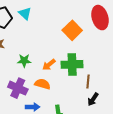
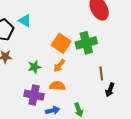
orange square: (72, 30) -> (61, 43), moved
green cross: (72, 64) -> (86, 43), moved

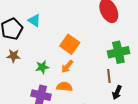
green cross: (86, 43) -> (118, 52), moved

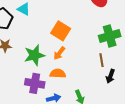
green star: (42, 67) -> (34, 55), size x1.5

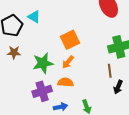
orange square: (61, 31) -> (70, 40), turned 30
purple cross: (35, 83) -> (42, 91), turned -30

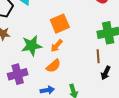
orange semicircle: (66, 82) -> (53, 66), turned 133
purple cross: (42, 91) -> (18, 74), moved

